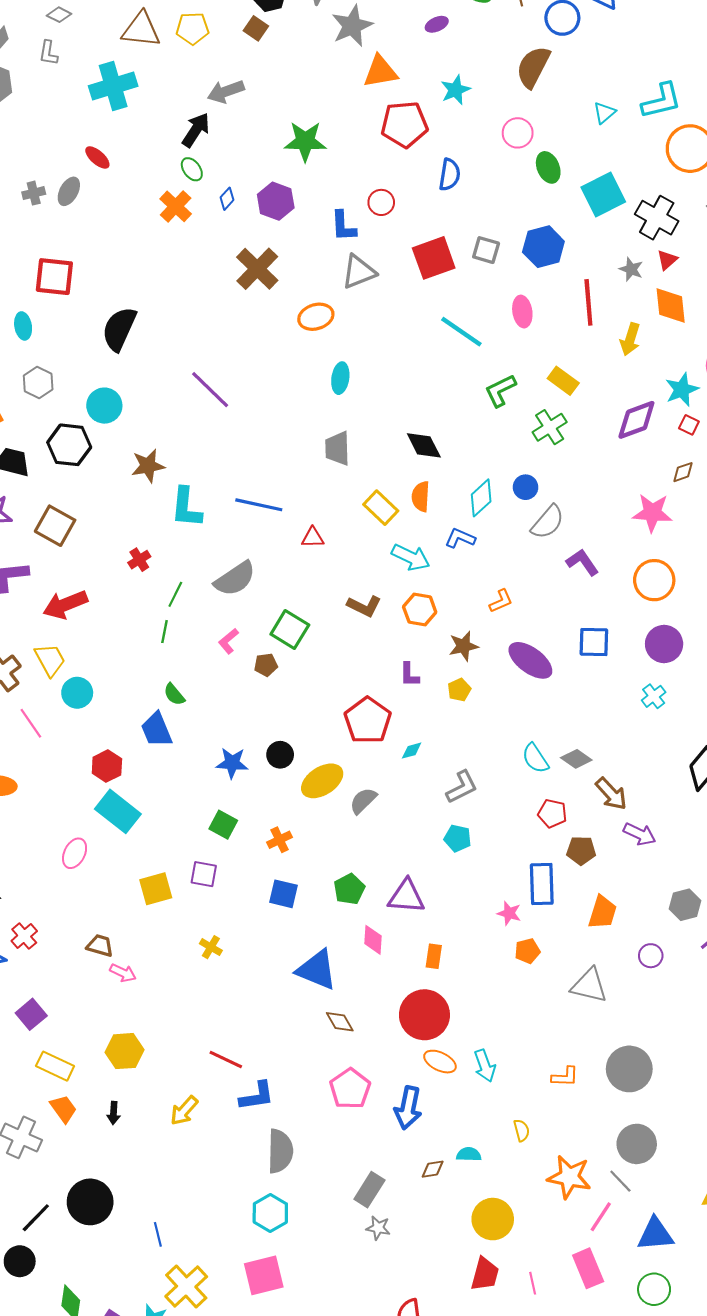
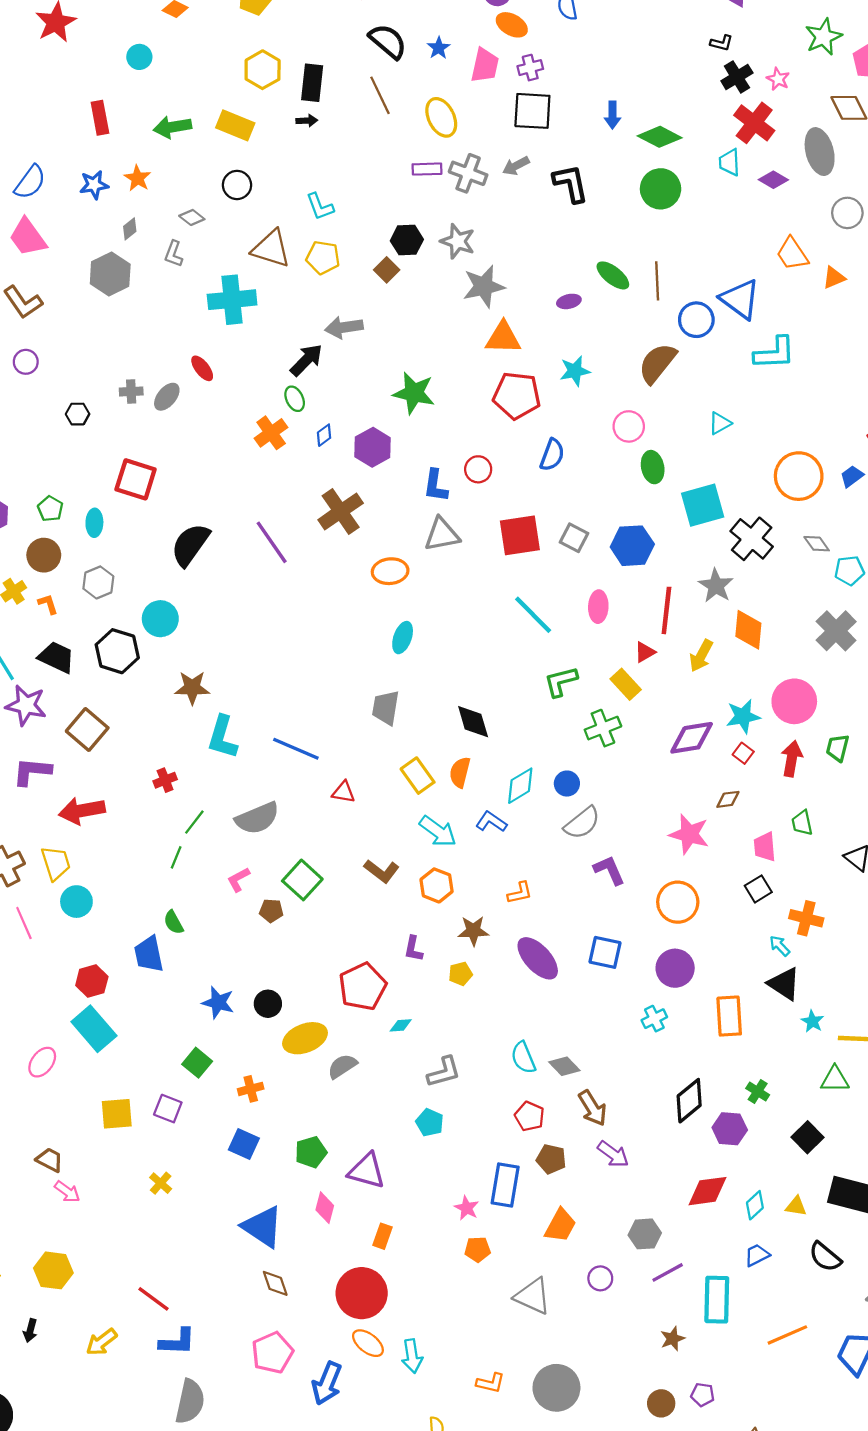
cyan L-shape: (661, 101) -> (775, 353), moved
red triangle: (667, 260) -> (645, 652), moved
gray star: (631, 269) -> (716, 586), size x1.4
purple line: (210, 390) -> (272, 542), moved

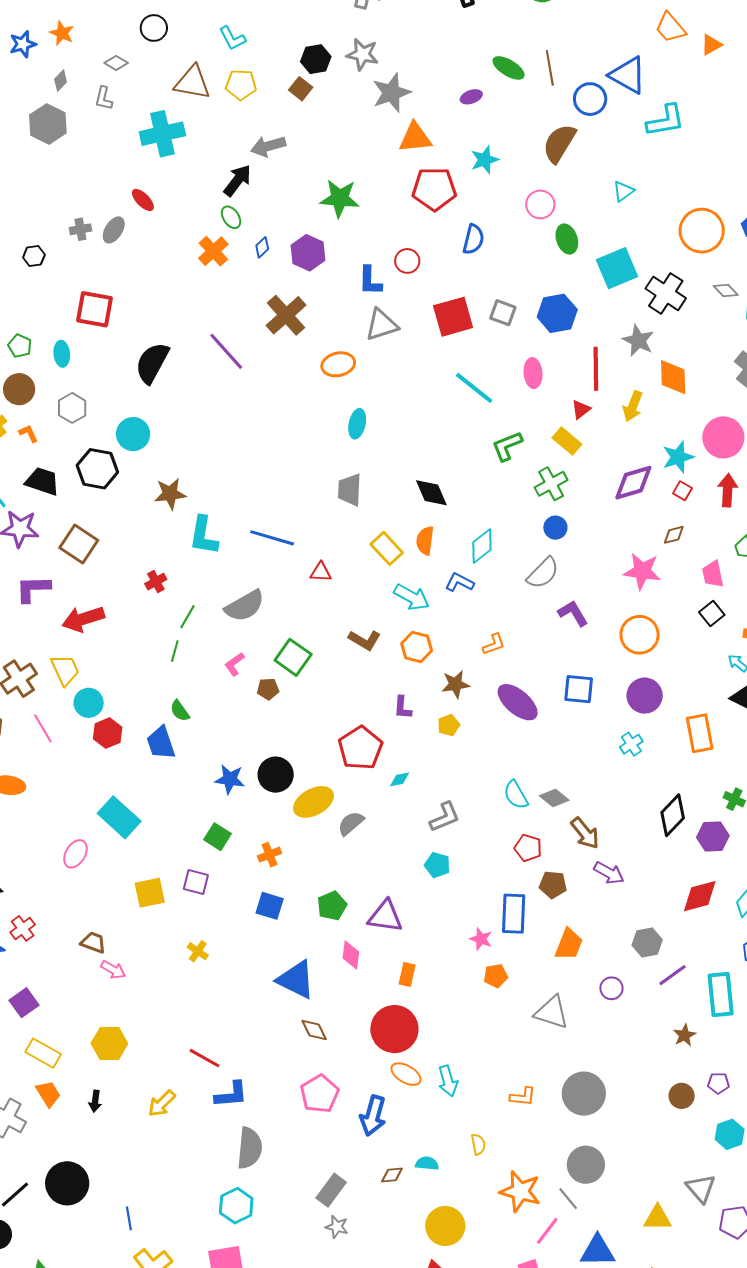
blue circle: (567, 784) -> (555, 528), moved
red hexagon: (92, 981) -> (108, 733), moved
black circle: (268, 1004) -> (276, 775), size x1.4

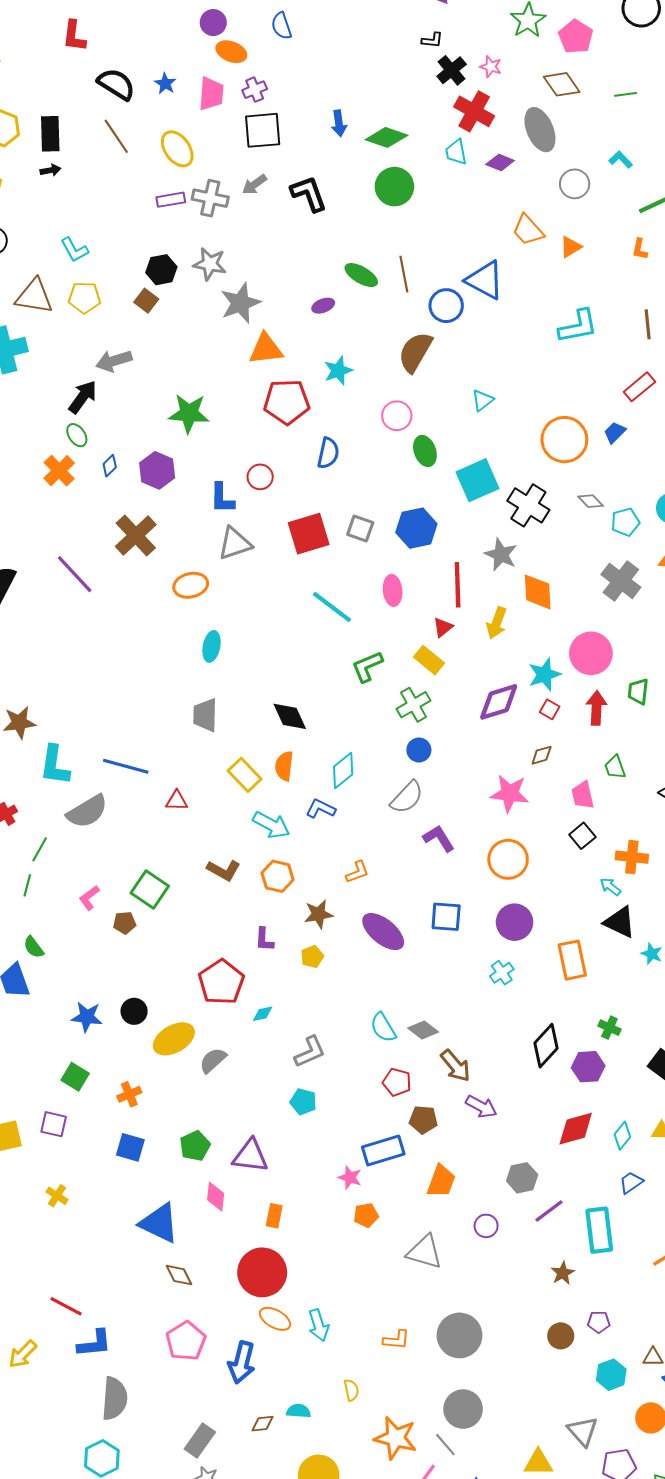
cyan L-shape: (666, 121) -> (578, 326), moved
gray semicircle: (245, 606) -> (87, 811), moved
black circle: (276, 775) -> (134, 1011), size x0.7
blue rectangle: (514, 914) -> (383, 1151), turned 72

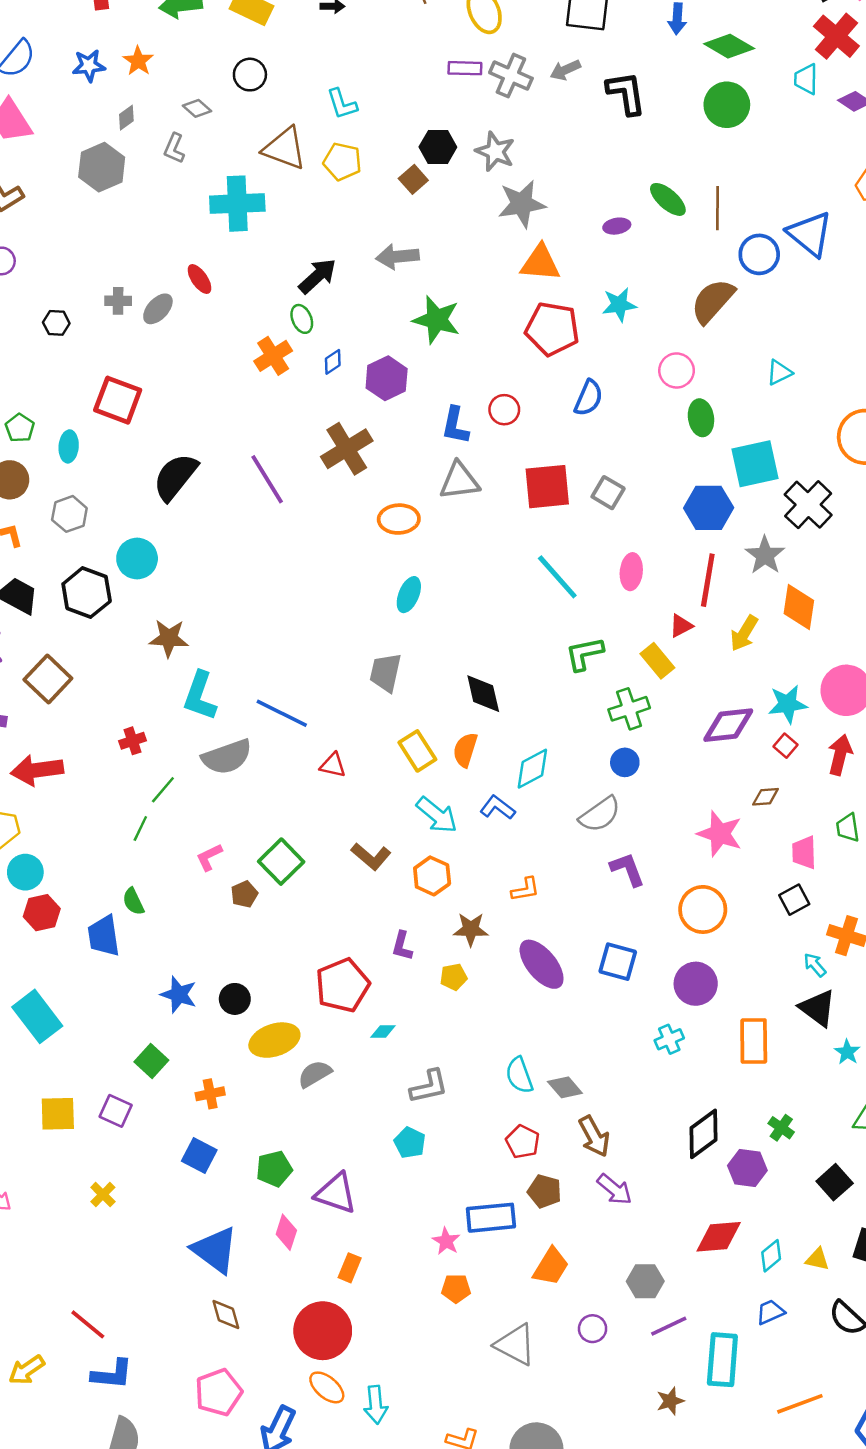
gray arrow: (114, 361) -> (397, 257), moved
blue hexagon: (416, 528) -> (709, 508), moved
brown pentagon: (125, 923) -> (244, 894), turned -30

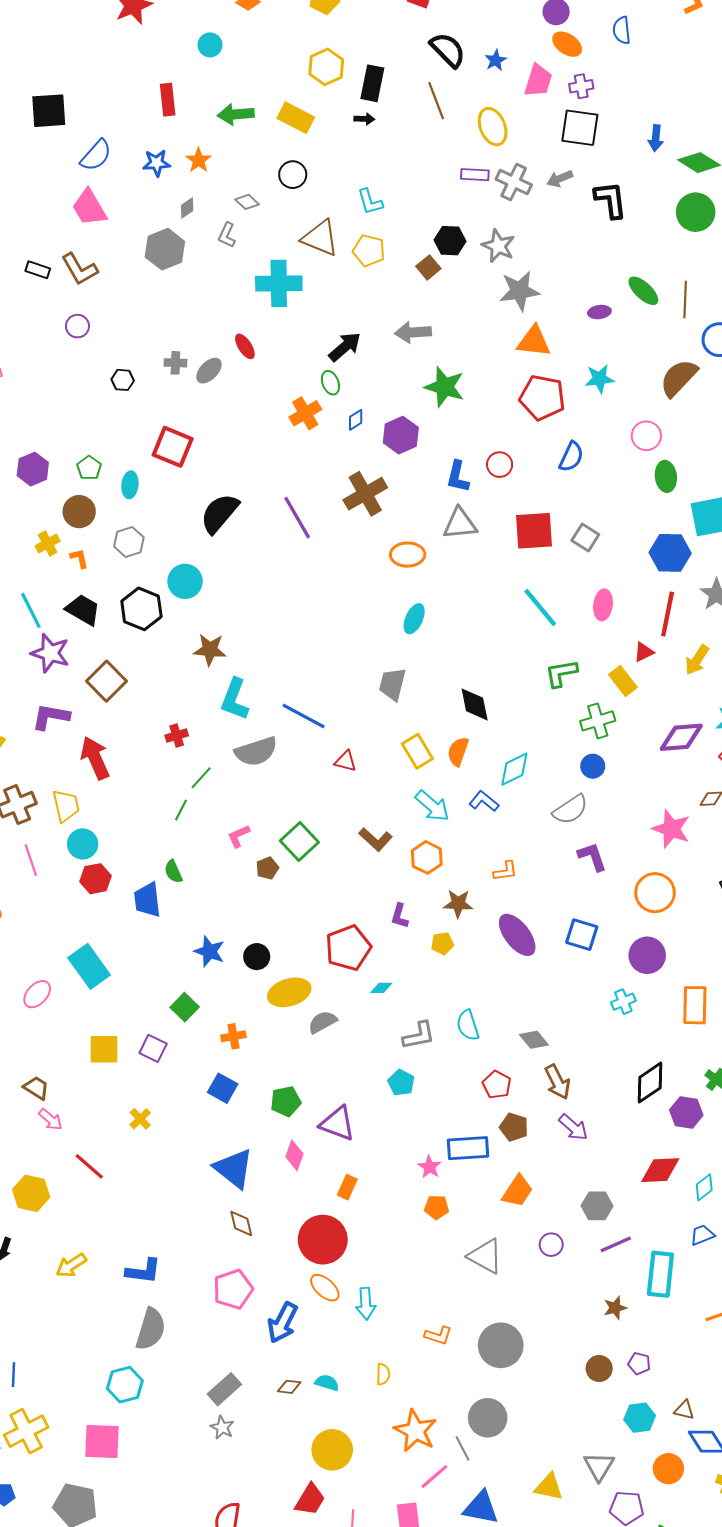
red arrow: (37, 770) -> (95, 758), turned 72
cyan semicircle: (519, 1075) -> (468, 1025), moved
red line: (88, 1324) -> (89, 1166), moved

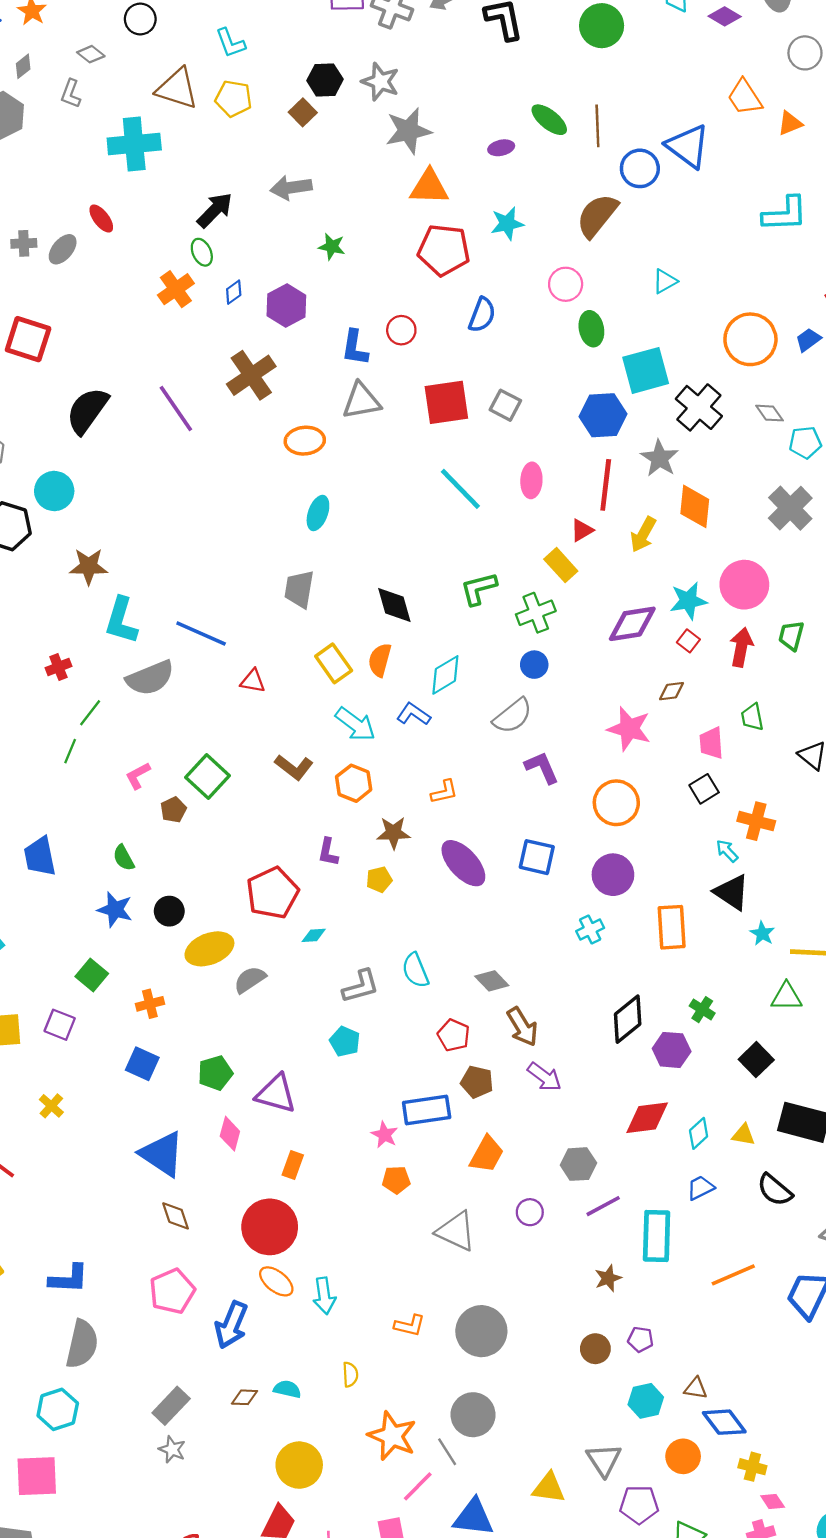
green star: (445, 387) -> (332, 247), size x0.6
green L-shape: (561, 673) -> (479, 589), moved
green semicircle: (173, 872) -> (124, 858), moved

